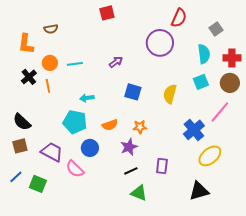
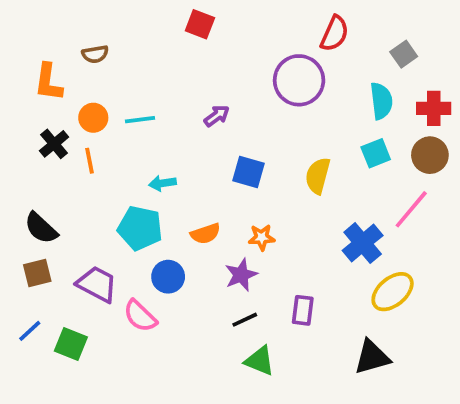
red square: (107, 13) -> (200, 24), turned 35

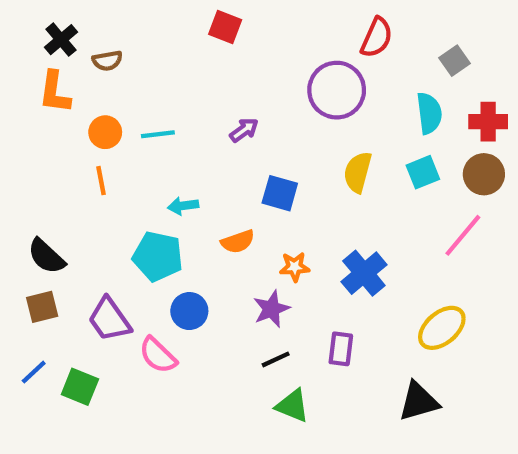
black cross: (54, 144) -> (61, 40), moved
yellow semicircle: (318, 176) -> (358, 172), moved
orange semicircle: (206, 234) -> (238, 242), moved
blue cross: (363, 243) -> (364, 273), moved
purple trapezoid: (97, 284) -> (109, 319), turned -153

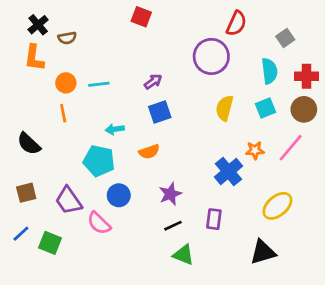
blue square: (280, 193) -> (160, 112), moved, turned -35
black semicircle: (46, 256) -> (29, 144), moved
orange star: (295, 267) -> (255, 150), moved

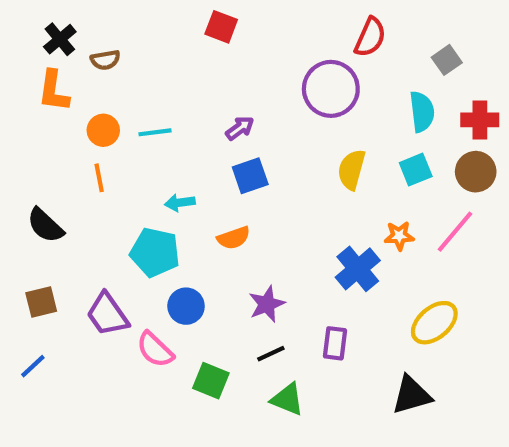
green square: (50, 243) -> (211, 381), moved

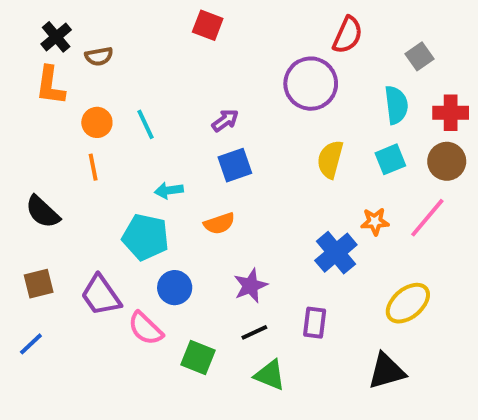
cyan line: (155, 132) -> (146, 124), turned 72

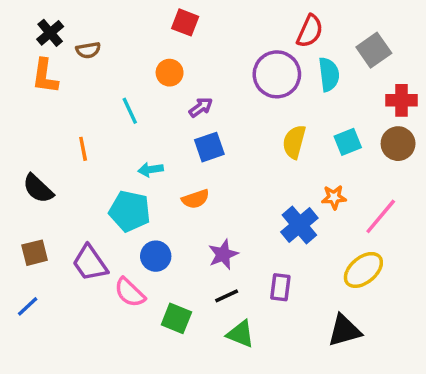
gray square: (420, 56) -> (374, 50), size x1.4
cyan semicircle: (396, 105) -> (329, 74), moved
orange circle: (97, 122) -> (170, 73), moved
pink line: (427, 218) -> (381, 216), moved

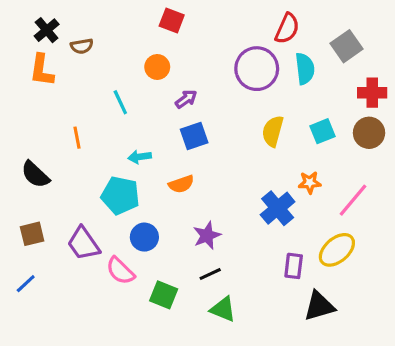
purple rectangle: (280, 287) -> (294, 266), moved

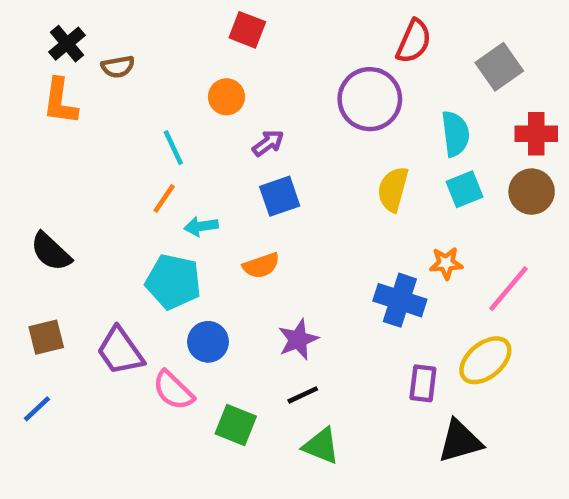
cyan semicircle: (305, 69) -> (455, 134), moved
orange line: (77, 138) -> (164, 198), moved, turned 45
blue cross: (278, 208) -> (400, 300), turned -32

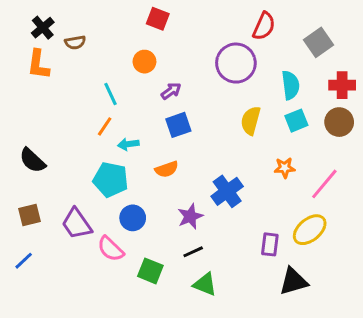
blue cross: (400, 300) -> (227, 191), moved, turned 36

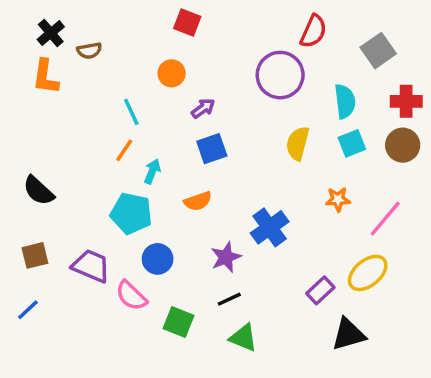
cyan arrow: (128, 144) -> (152, 171), turned 120
purple trapezoid: (77, 224) -> (91, 266), turned 148
purple rectangle: (270, 244) -> (320, 290), turned 40

